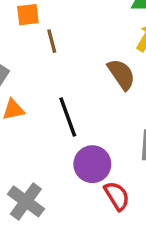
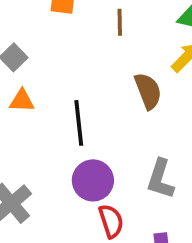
brown line: (52, 41) -> (120, 22), moved

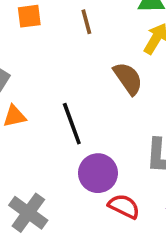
red semicircle: (111, 221) -> (124, 206), turned -32

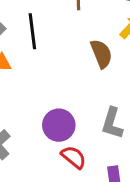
black line: (72, 124) -> (32, 31), moved

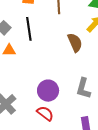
red semicircle: (74, 157) -> (45, 113), moved

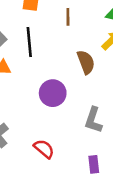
purple circle: (48, 91) -> (53, 93), moved

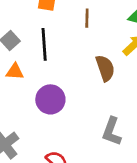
purple circle: (53, 93) -> (50, 99), moved

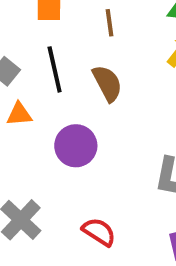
brown semicircle: (105, 68) -> (107, 83), moved

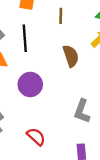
brown semicircle: (107, 83) -> (71, 56), moved

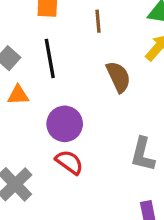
red semicircle: (36, 137) -> (69, 162), moved

